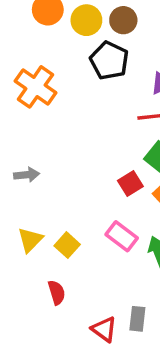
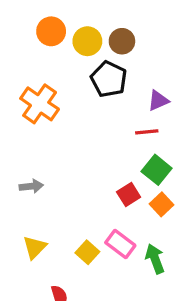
yellow square: (67, 245) -> (87, 252), moved

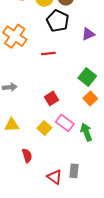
red line: (147, 132) -> (48, 54), moved
red square: (129, 195) -> (52, 98), moved
yellow triangle: (35, 247) -> (12, 125), turned 42

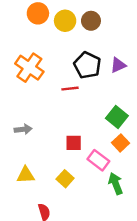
black pentagon: (58, 21) -> (87, 65), moved
red square: (52, 98) -> (74, 143), turned 32
pink rectangle: (65, 123) -> (98, 160), moved

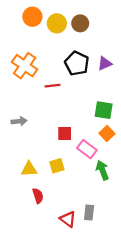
red line: (70, 89) -> (52, 86), moved
green square: (117, 117) -> (104, 110), turned -30
yellow triangle: (26, 175) -> (29, 169), moved
yellow square: (65, 179) -> (57, 166), turned 32

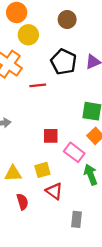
yellow circle: (57, 23) -> (28, 35), moved
red triangle: (68, 219) -> (54, 191), moved

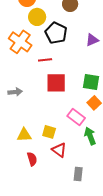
black pentagon: (64, 62) -> (56, 33), moved
red square: (51, 136) -> (56, 83), moved, size x1.5
yellow square: (42, 170) -> (49, 132), turned 32

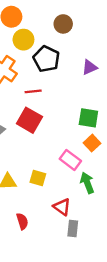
red square: (56, 83) -> (29, 120), moved, turned 30
red triangle: (59, 150) -> (62, 207), moved
red semicircle: (32, 159) -> (22, 221), moved

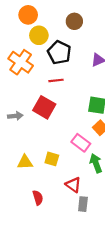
red line: (33, 91) -> (56, 80), moved

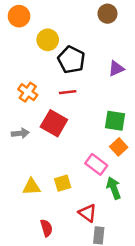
orange circle: (28, 15) -> (19, 16), moved
brown circle: (74, 21) -> (107, 14), moved
orange cross: (21, 62) -> (28, 92), moved, size x0.7
yellow square: (52, 159) -> (63, 183), turned -32

